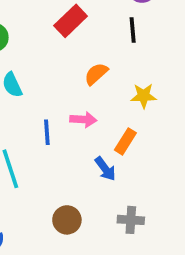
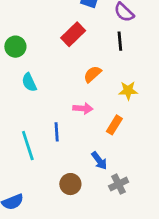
blue line: (47, 132) -> (57, 132), moved
blue arrow: (105, 169) -> (99, 161), moved
gray cross: (131, 220) -> (119, 184), turned -30

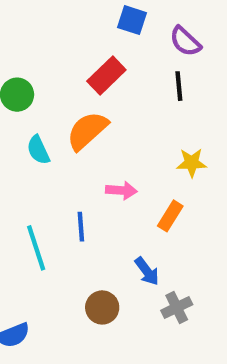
orange semicircle: (92, 74) -> (87, 131), moved, size x1.5

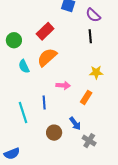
red rectangle: (106, 75) -> (45, 31), moved
brown circle: (102, 307) -> (54, 133), moved
gray cross: (177, 307) -> (89, 141), turned -32

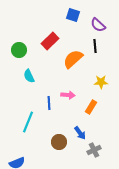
orange semicircle: (47, 57) -> (73, 59), moved
blue line: (44, 102) -> (49, 103), moved
cyan line: (23, 112) -> (28, 122), turned 40
gray cross: (89, 141) -> (94, 150), turned 32

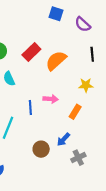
red rectangle: (50, 41) -> (31, 52), moved
black line: (95, 46) -> (92, 54), moved
blue arrow: (80, 133) -> (63, 139), turned 80

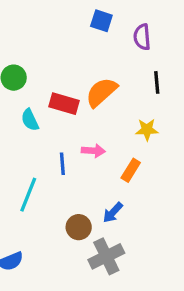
purple semicircle: (83, 24) -> (142, 37), turned 42
red rectangle: (31, 52) -> (64, 104), moved, turned 60
gray cross: (78, 158) -> (106, 256), moved, size x1.5

